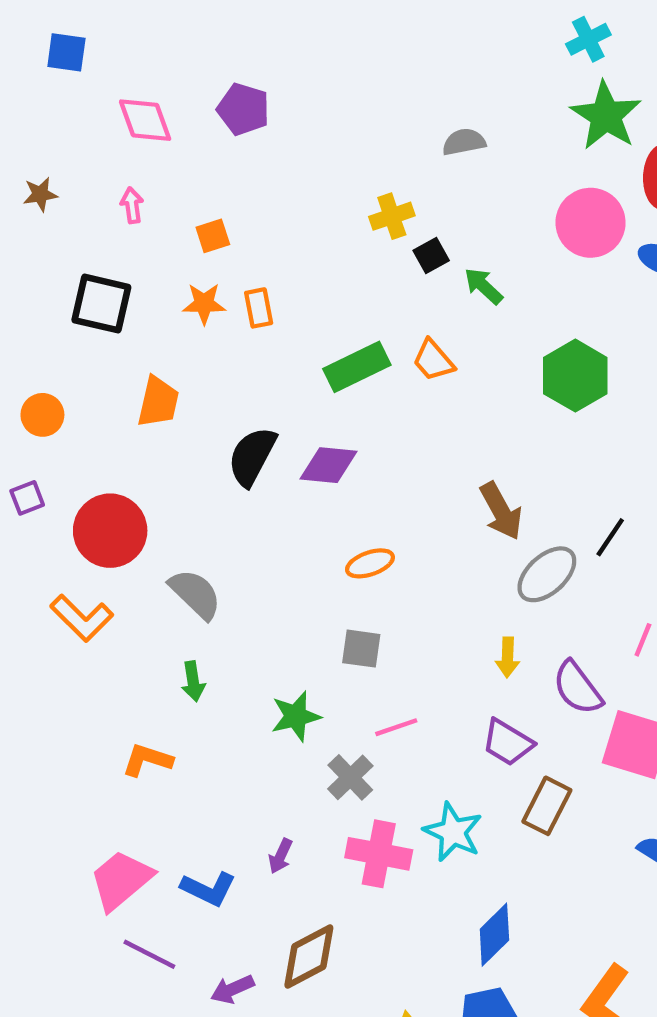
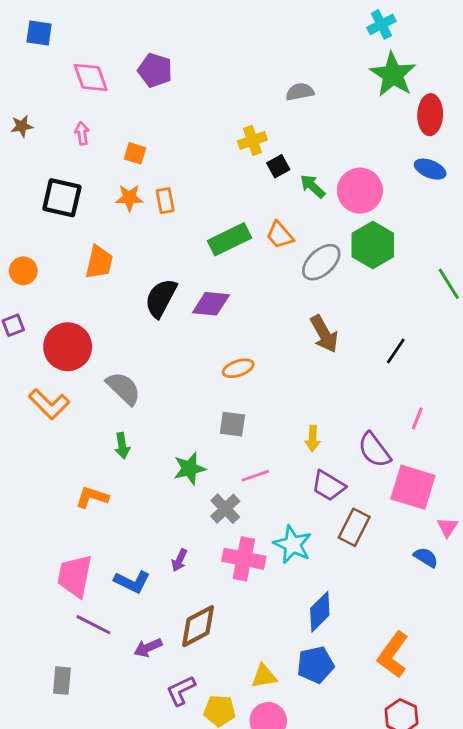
pink circle: (591, 223) -> (360, 191), moved
orange square: (213, 236) -> (135, 153), turned 35
gray ellipse: (547, 574) -> (321, 262), moved
yellow arrow: (508, 657) -> (313, 438), moved
pink trapezoid: (121, 880) -> (75, 576), turned -39

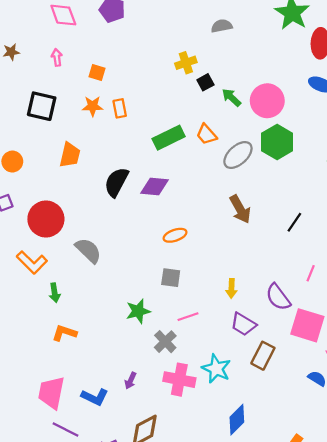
green arrow: (122, 446) -> (55, 293), moved

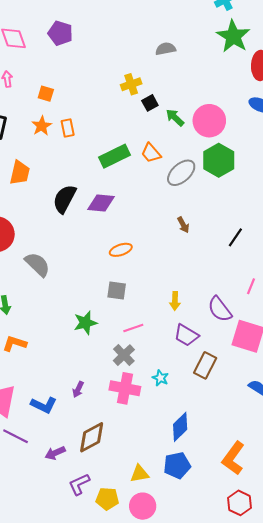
orange star: (93, 106) -> (42, 126), turned -30
brown arrow: (240, 209) -> (183, 225), size x0.6
gray cross: (165, 342) -> (124, 355), moved
cyan star: (216, 369) -> (160, 378), size x0.6

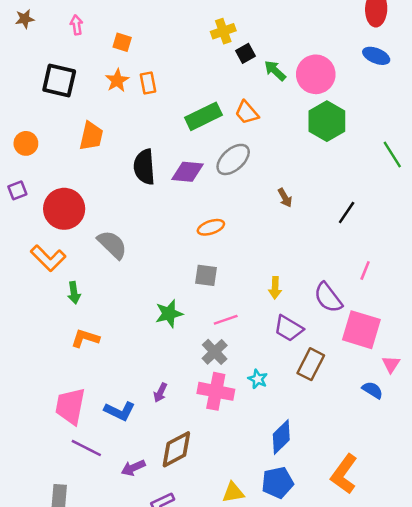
gray ellipse: (181, 173) -> (233, 159), moved
black semicircle: (65, 199) -> (144, 167), turned -32

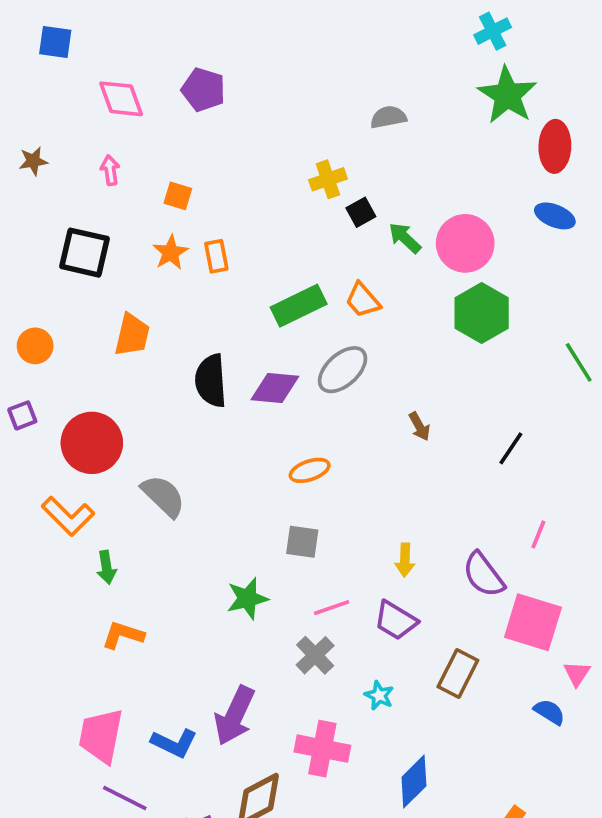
purple trapezoid: (289, 328) -> (396, 620), moved
pink cross: (216, 391) -> (322, 749), moved
purple arrow: (160, 393) -> (235, 716), size x2.0

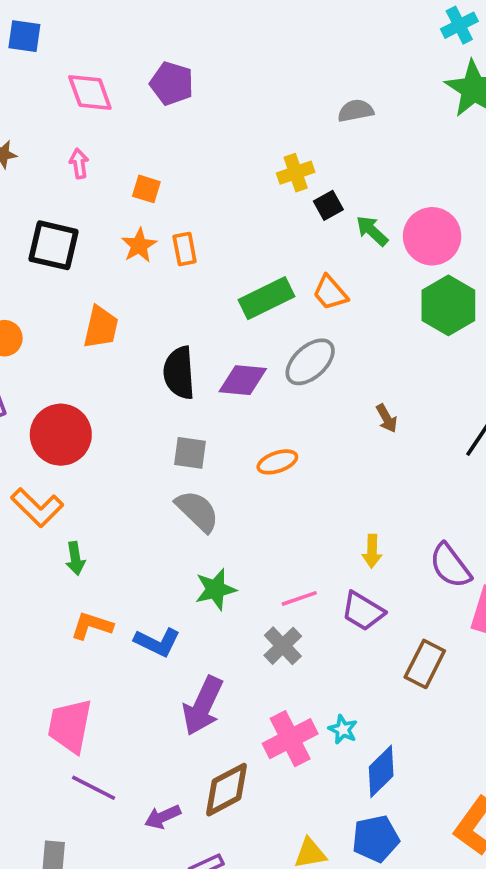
gray semicircle: (163, 496) -> (197, 511), moved
gray square: (302, 542) -> (190, 453), moved
cyan star: (379, 695) -> (343, 729), moved
blue L-shape: (174, 743) -> (157, 642), moved
pink cross: (322, 749) -> (290, 739), turned -38

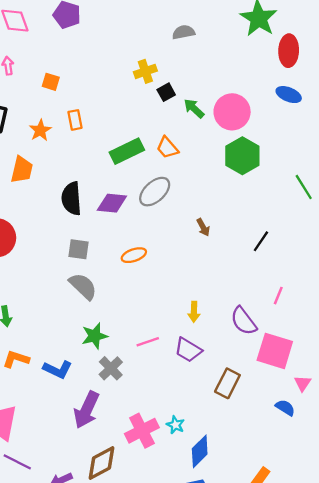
orange star: (139, 245) -> (40, 130), moved
gray cross: (283, 646) -> (111, 368), moved

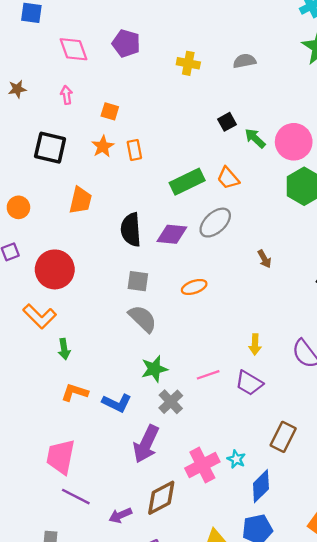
yellow cross: (145, 71) -> (188, 63), moved, turned 30
orange star: (40, 130) -> (103, 146), moved
brown rectangle: (227, 383) -> (283, 437), moved

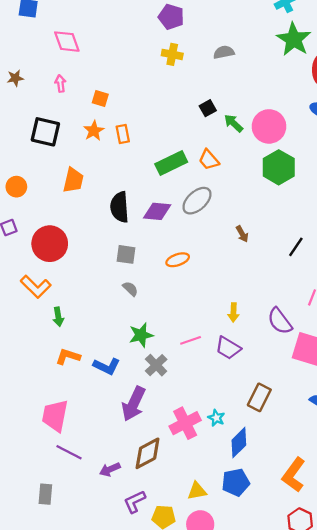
purple pentagon: (126, 43) -> (171, 17), moved
gray semicircle: (143, 319) -> (130, 289), size x0.6

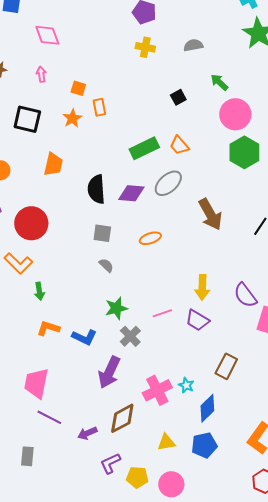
green arrow: (234, 123) -> (219, 82), moved
orange rectangle: (123, 134) -> (99, 107), moved
brown arrow: (242, 234) -> (210, 214), size x2.0
yellow arrow: (234, 312) -> (202, 287), size x1.4
yellow triangle: (197, 491) -> (166, 442), moved

